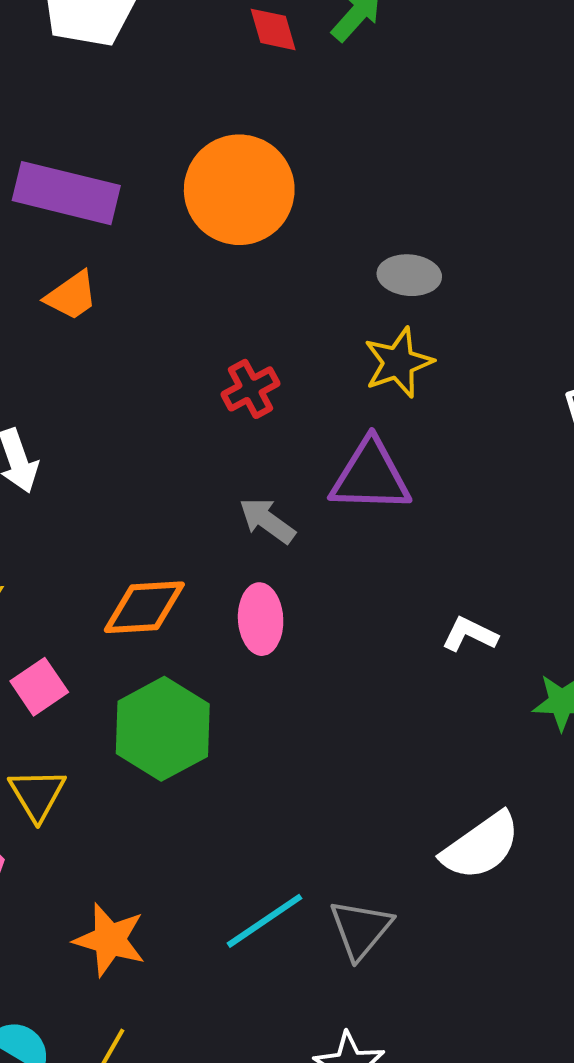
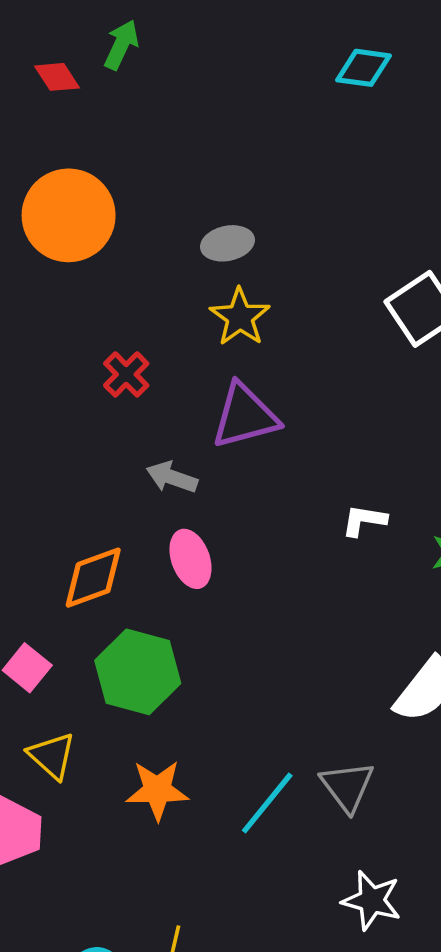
orange star: (110, 940) -> (157, 790), moved

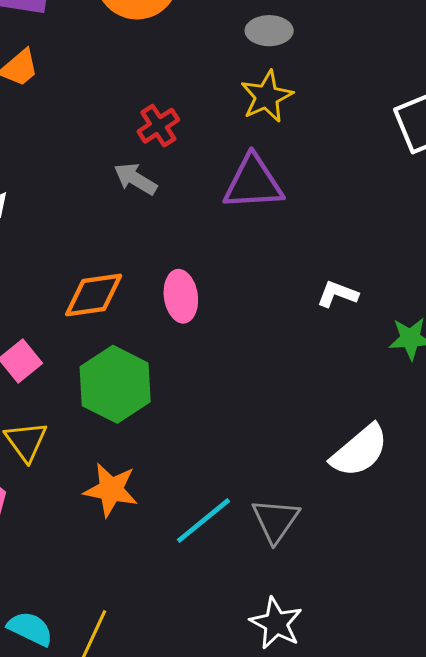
gray arrow: (172, 477) -> (135, 179), moved

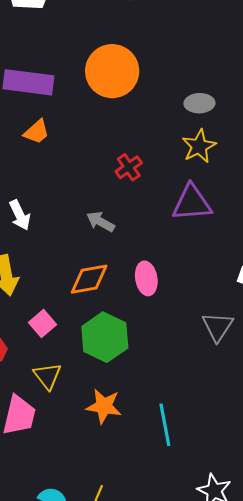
gray arrow: (135, 179) -> (100, 222), moved
cyan line: (203, 520) -> (165, 425), turned -60
gray triangle: (276, 520) -> (218, 327), moved

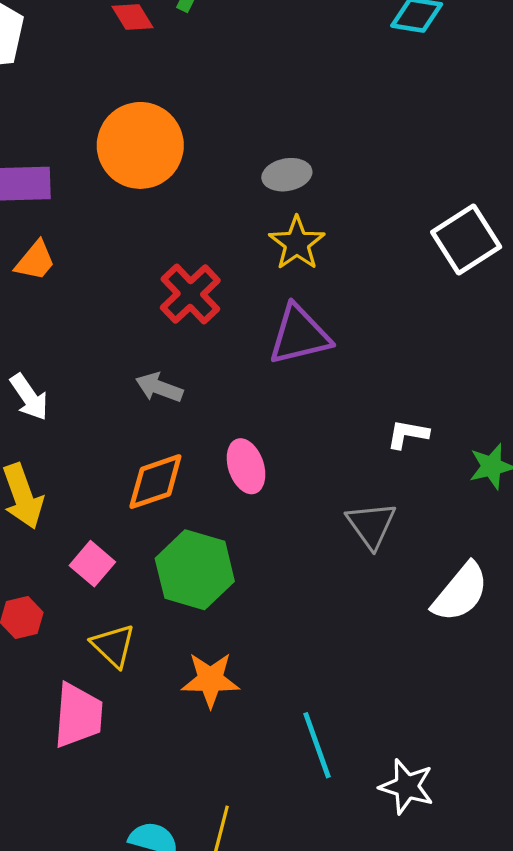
red cross: (129, 167) -> (190, 294), size x1.4
cyan line: (165, 425) -> (317, 745), moved

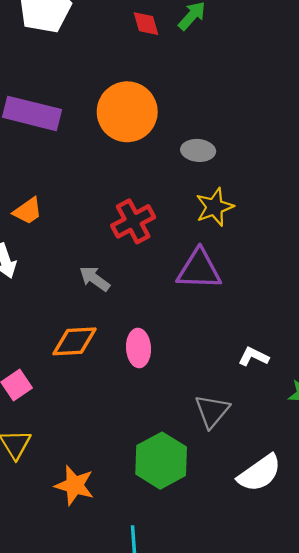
gray ellipse: (287, 175) -> (198, 150), moved
orange trapezoid: (35, 261) -> (28, 211), moved
green hexagon: (195, 570) -> (161, 461), moved

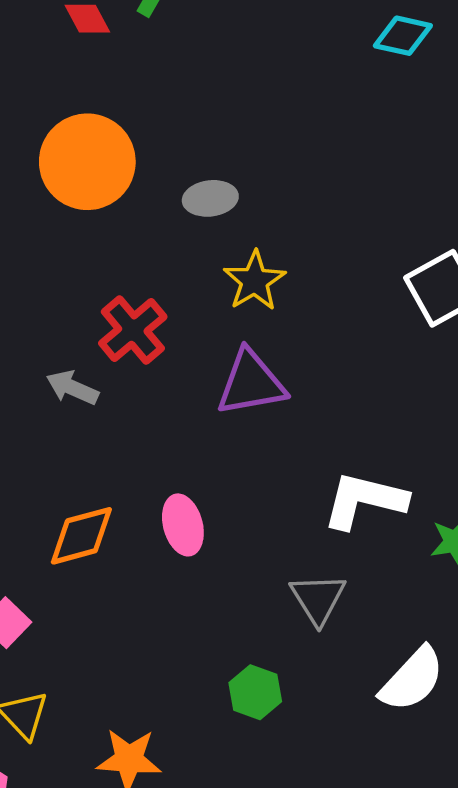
gray arrow: (95, 279) -> (72, 388), moved
white L-shape: (254, 357) -> (364, 500), size x1.8
green hexagon: (161, 461) -> (255, 692), size x0.6

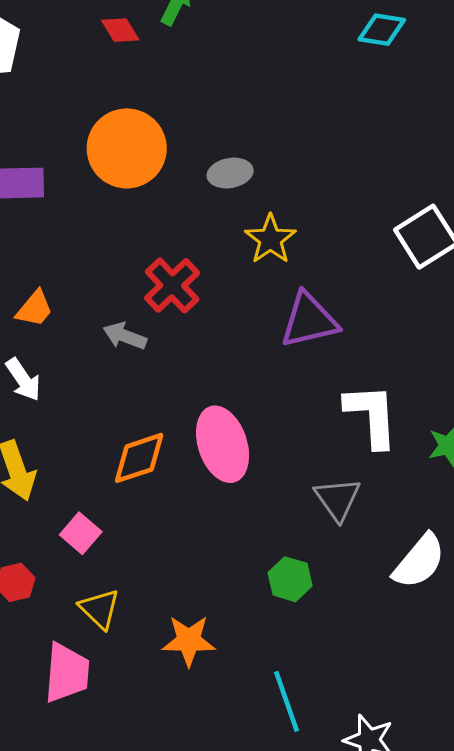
purple triangle: (251, 383) -> (309, 320), moved
white L-shape: (364, 500) -> (372, 416), turned 76
pink ellipse: (183, 525) -> (223, 444), size x1.5

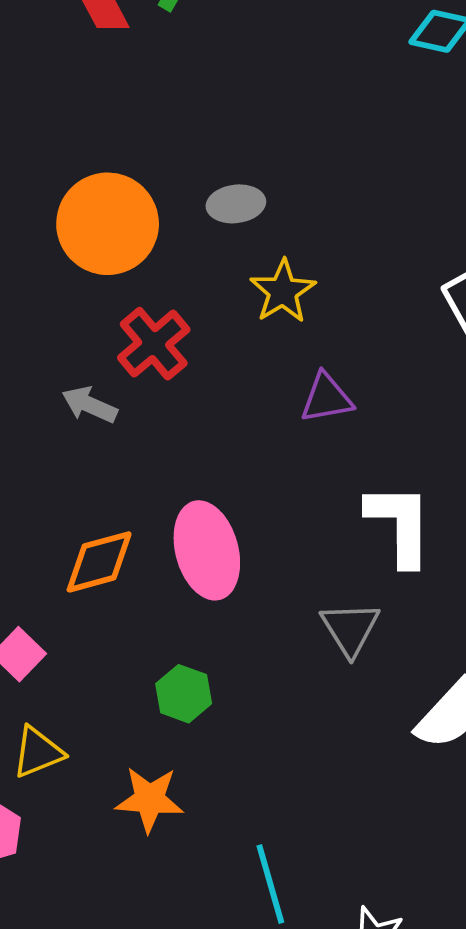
orange circle: (127, 148) -> (108, 224), moved
purple triangle: (309, 320) -> (327, 398), size x0.7
green hexagon: (290, 579) -> (184, 694), moved
yellow triangle: (100, 609) -> (38, 752), turned 51

